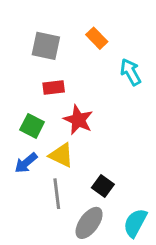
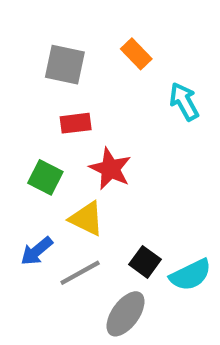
blue arrow: (26, 163) -> (37, 251), moved
gray line: (57, 194) -> (80, 273), turned 68
cyan semicircle: (135, 223) -> (191, 275), moved, turned -144

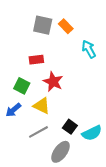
gray square: (65, 65) -> (43, 25), moved
blue arrow: (37, 251) -> (13, 110), moved

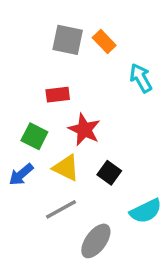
black square: (70, 127) -> (109, 173), moved

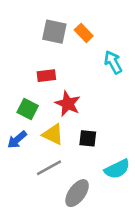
black square: (109, 173) -> (88, 138), turned -30

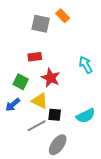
orange rectangle: (84, 33) -> (63, 16), moved
cyan arrow: (113, 62) -> (86, 65), moved
black square: (88, 138) -> (55, 115), moved
cyan semicircle: (117, 169) -> (86, 116), moved

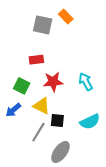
cyan arrow: (86, 65) -> (86, 82), moved
red star: (51, 78) -> (53, 82), turned -30
gray line: (37, 126) -> (38, 132), turned -30

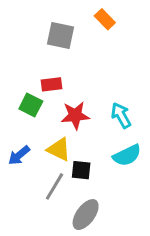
orange rectangle: (66, 17) -> (105, 19), moved
green square: (22, 86) -> (31, 105), moved
cyan semicircle: (90, 122) -> (127, 155), moved

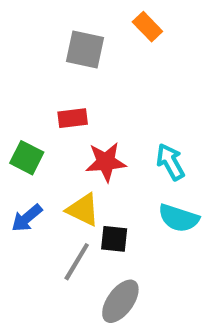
green square: (31, 105) -> (27, 158), moved
cyan semicircle: (127, 155) -> (179, 218), turned 44

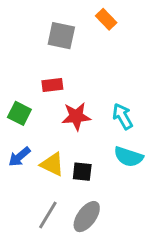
yellow triangle: (83, 210) -> (52, 164), moved
gray line: (77, 262) -> (48, 215), moved

